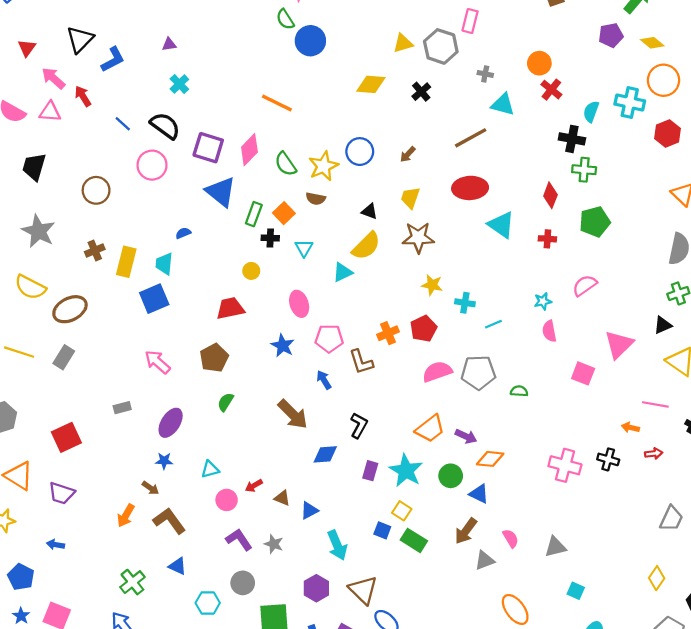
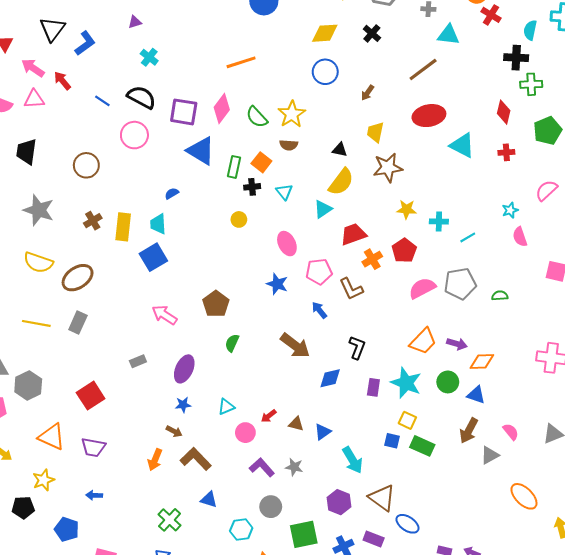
orange line: (277, 103) -> (241, 62), turned -36
blue circle: (360, 152) -> (325, 72), moved
red trapezoid: (230, 308) -> (353, 234), moved

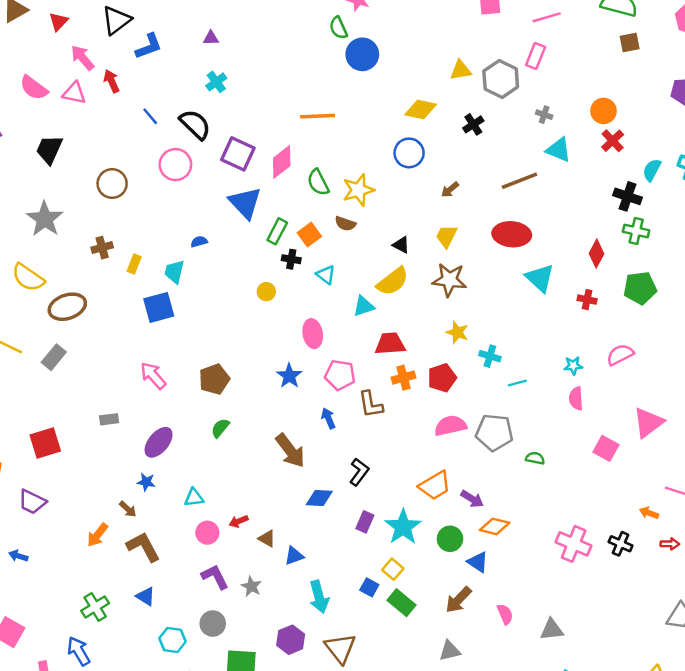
cyan triangle: (284, 192) -> (326, 275), turned -30
yellow rectangle: (123, 227) -> (134, 264), size x0.6
gray triangle: (490, 455) -> (450, 651), moved

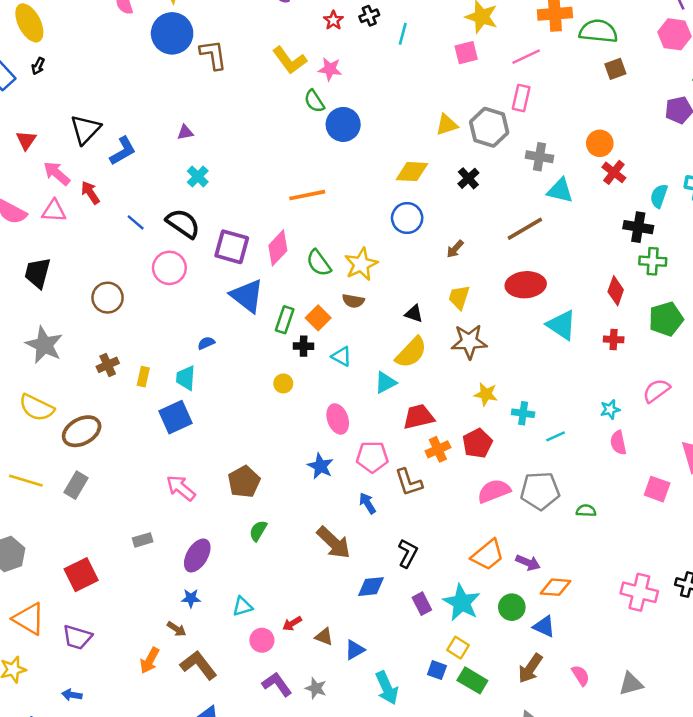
gray cross: (544, 115) -> (539, 157), size x1.5
purple rectangle: (365, 522) -> (422, 604), turned -42

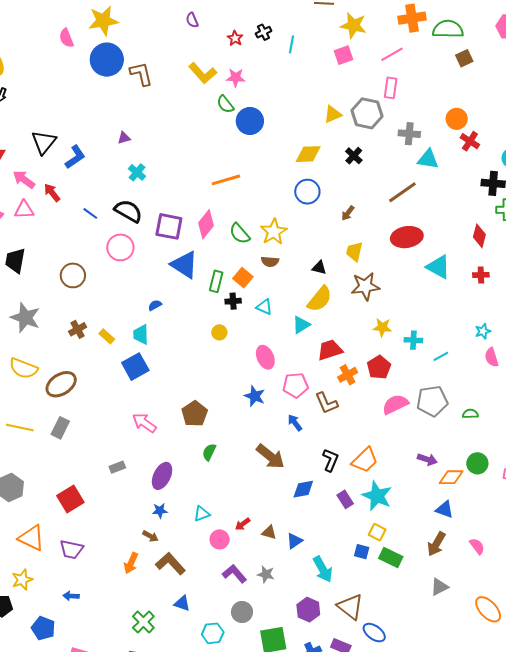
yellow rectangle: (143, 377) -> (107, 336), turned -56
orange trapezoid: (488, 555) -> (365, 460), moved
green circle: (512, 607) -> (477, 463), moved

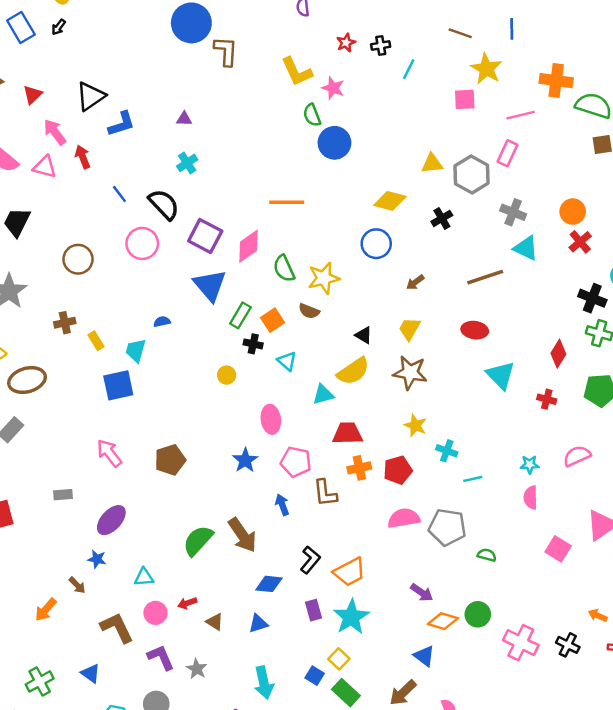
red ellipse: (407, 237) -> (475, 330), size x0.7
green semicircle: (209, 452) -> (198, 540), moved, size x1.6
blue triangle: (294, 541) -> (258, 624), moved
brown L-shape: (170, 564) -> (117, 628), moved

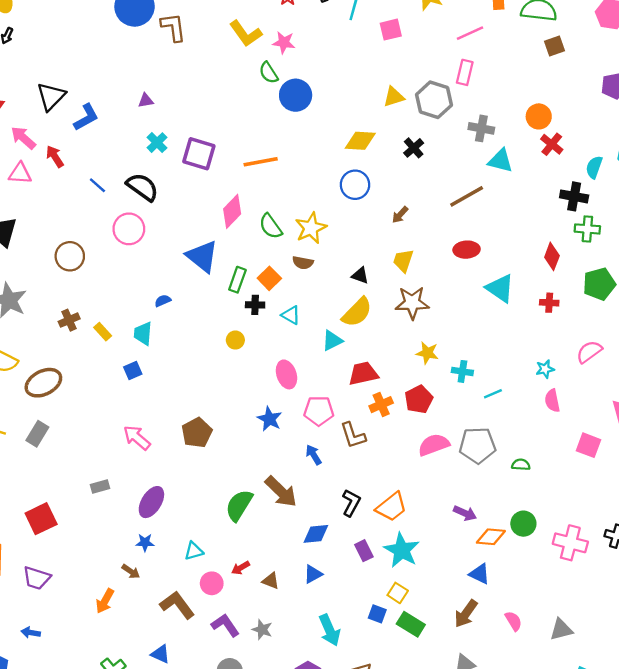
pink square: (465, 99) -> (391, 30), moved
purple square: (205, 236) -> (199, 154), moved
blue square: (118, 385) -> (133, 371), size x0.6

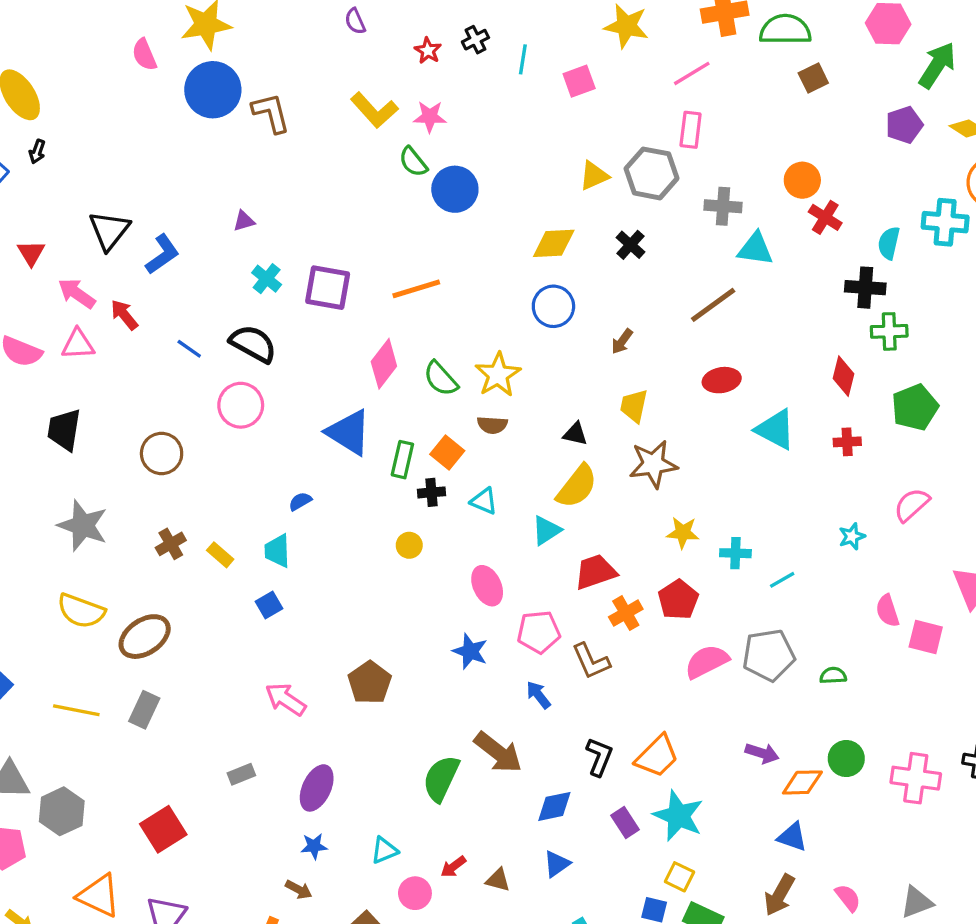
pink semicircle: (552, 401) -> (888, 611), moved

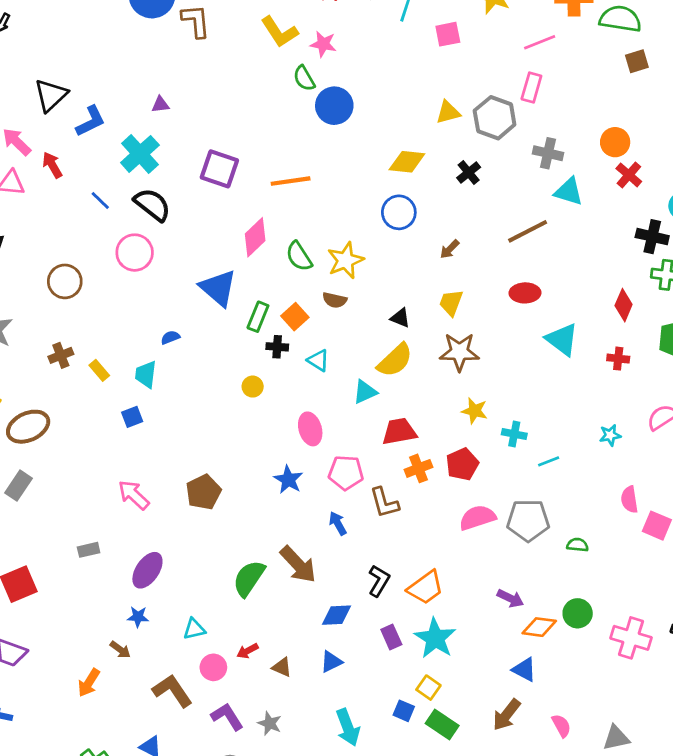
cyan cross: (267, 279) -> (140, 154), moved, size x1.6

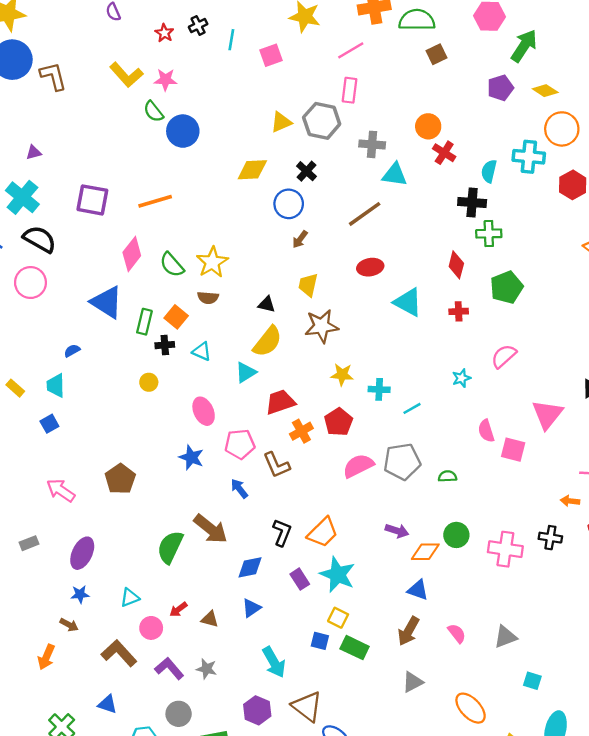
blue circle: (399, 212) -> (289, 204), moved

